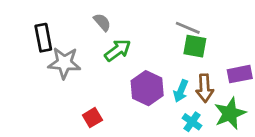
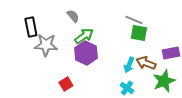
purple hexagon: (147, 88) -> (86, 53), moved
brown arrow: (205, 88) -> (146, 63), turned 114
cyan cross: (192, 122) -> (127, 88), moved

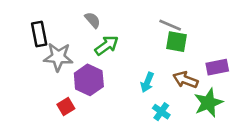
purple hexagon: (86, 53) -> (89, 80), moved
cyan arrow: (129, 65) -> (147, 82), moved
red square: (66, 84) -> (66, 107), moved

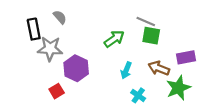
gray semicircle: (93, 20) -> (60, 17), moved
green arrow: (107, 45) -> (114, 39), moved

